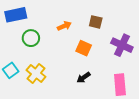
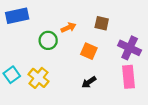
green circle: (31, 38) -> (48, 40), moved
pink rectangle: (120, 85) -> (128, 77), moved

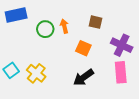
orange arrow: (69, 28) -> (64, 26), turned -80
green circle: (48, 40) -> (45, 29), moved
black arrow: (89, 82) -> (83, 77), size x1.5

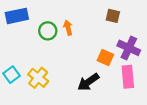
brown square: (96, 22) -> (113, 16), moved
orange square: (83, 48) -> (105, 58), moved

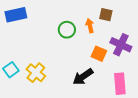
orange arrow: (68, 28) -> (90, 26), moved
green circle: (48, 31) -> (67, 30), moved
pink rectangle: (128, 77) -> (120, 84), moved

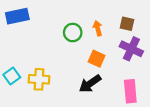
brown square: (106, 15) -> (127, 24), moved
orange square: (99, 54) -> (97, 59), moved
yellow cross: (36, 73) -> (39, 79), turned -36

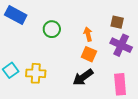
blue rectangle: (17, 16) -> (16, 15), turned 40
orange arrow: (98, 28) -> (88, 34), moved
green circle: (73, 33) -> (52, 29), moved

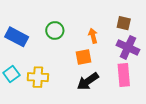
blue rectangle: (16, 15) -> (17, 37), moved
orange square: (89, 54) -> (83, 57), moved, turned -35
pink rectangle: (120, 84) -> (124, 75), moved

